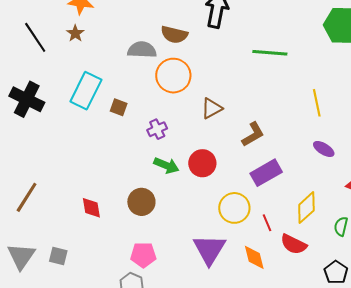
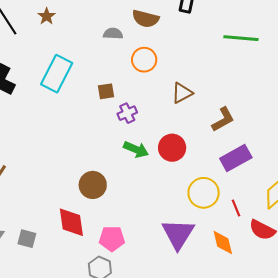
gray semicircle: (142, 50) -> (113, 34), size x0.7
orange circle: (173, 76) -> (144, 60), size x0.7
brown square: (119, 107) -> (106, 91), moved, turned -30
brown circle: (141, 202) -> (93, 185), moved
red diamond: (91, 208) -> (71, 222), moved, size x1.4

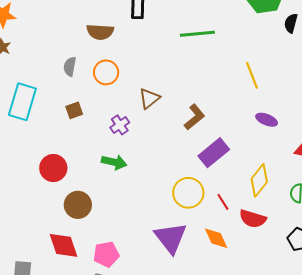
gray semicircle: (113, 34) -> (70, 67), moved, turned -72
purple cross: (127, 113) -> (120, 125), moved
red circle: (172, 148) -> (53, 168), moved

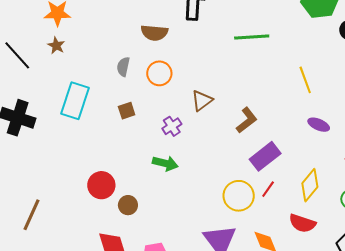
red circle: (53, 168) -> (101, 185), moved
red line: (223, 202) -> (268, 189), moved, turned 66
brown circle: (78, 205) -> (128, 205), size x0.7

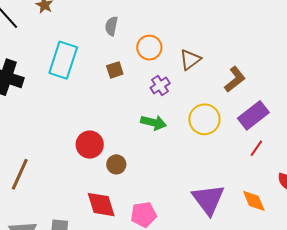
orange circle: (159, 73) -> (149, 48), moved
yellow circle: (239, 196) -> (204, 119), moved

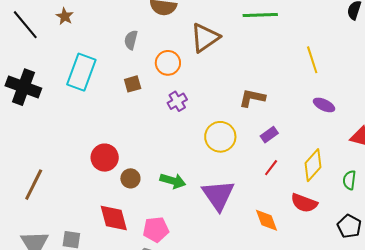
brown triangle: (190, 60) -> (205, 38), moved, size x1.4
brown L-shape: (235, 79) -> (252, 98), turned -132
purple rectangle: (253, 115) -> (269, 135), size x0.6
green arrow: (153, 123) -> (173, 181), moved
purple triangle: (208, 199) -> (218, 195), moved

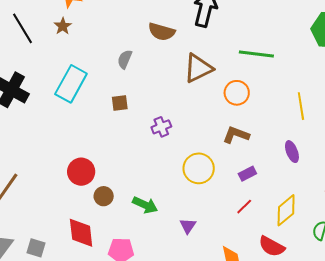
orange circle: (168, 63) -> (237, 93), moved
purple ellipse: (324, 105) -> (292, 152), moved, turned 35
purple triangle: (218, 195) -> (188, 226), size x0.5

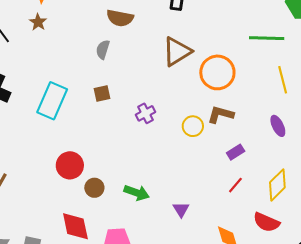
brown semicircle: (162, 32) -> (120, 18), moved
green line: (256, 54) -> (267, 38), moved
cyan rectangle: (71, 84) -> (52, 101), moved
orange circle: (237, 93) -> (217, 72), size x1.4
yellow circle: (199, 168) -> (193, 126), moved, size x0.7

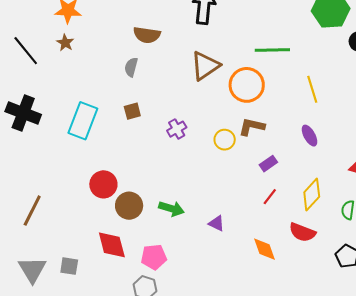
green line: (267, 38) -> (272, 50), moved
brown circle: (94, 188) -> (129, 206), size x1.4
purple triangle: (181, 209) -> (217, 223), turned -30

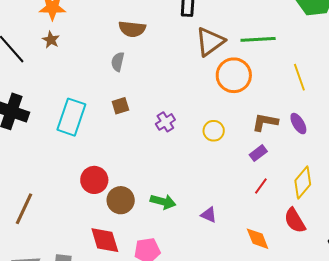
brown triangle: (205, 66) -> (210, 42), moved
brown L-shape: (252, 127) -> (265, 122), moved
red semicircle: (302, 232) -> (295, 221), turned 40

